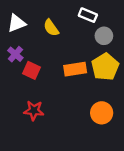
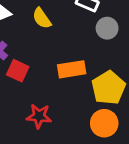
yellow pentagon: (105, 67) -> (108, 88), moved
red star: (34, 111) -> (39, 116), moved

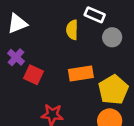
yellow semicircle: (42, 18) -> (72, 30), moved, turned 36

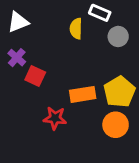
orange rectangle: (81, 73) -> (83, 94), moved

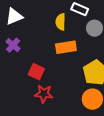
red square: (35, 76) -> (36, 72), moved
orange rectangle: (83, 94) -> (66, 47), moved

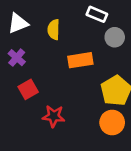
yellow semicircle: (61, 22) -> (54, 30), moved
red square: (36, 72) -> (28, 89), moved, turned 35

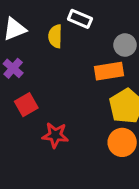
white rectangle: (97, 14) -> (80, 19), moved
orange rectangle: (80, 60) -> (109, 71), moved

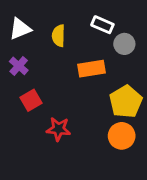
white rectangle: (80, 19) -> (102, 25), moved
orange rectangle: (109, 71) -> (91, 69), moved

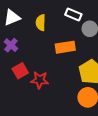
red star: (58, 129) -> (40, 80), moved

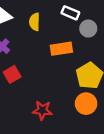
red star: (40, 80) -> (42, 110), moved

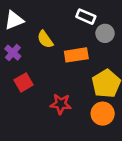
yellow semicircle: (35, 22) -> (45, 39), moved, turned -36
red star: (42, 110) -> (61, 104), moved

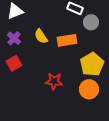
yellow semicircle: (45, 39) -> (41, 36), moved
red square: (24, 82) -> (14, 63), moved

